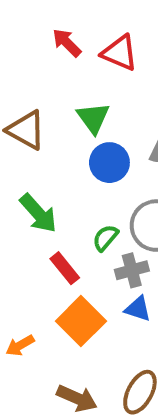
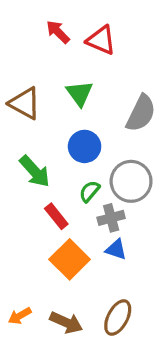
blue circle: (109, 163) -> (85, 146), moved
orange arrow: (20, 345) -> (20, 316), moved

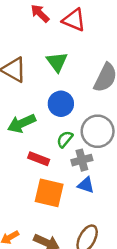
green arrow: (35, 171) -> (22, 123), turned 108
red rectangle: (56, 216) -> (39, 159), turned -30
orange square: (70, 259) -> (49, 193), turned -32

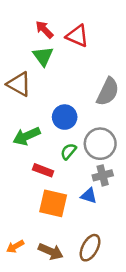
green triangle: (57, 62) -> (43, 56), moved
gray cross: (82, 160) -> (103, 175), moved

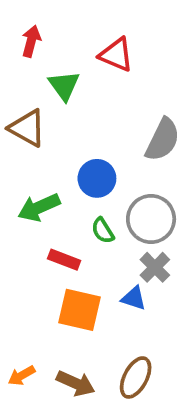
red arrow: (44, 30) -> (31, 41), moved, turned 60
green semicircle: (68, 151) -> (103, 231), turned -72
gray cross: (103, 175) -> (155, 267), turned -30

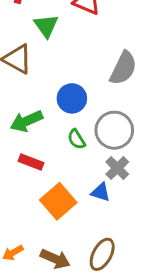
red rectangle: (64, 260) -> (31, 162), moved
orange square: (80, 310) -> (58, 201), turned 36

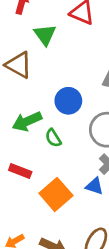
green semicircle: (76, 139) -> (53, 138), moved
red rectangle: (31, 162) -> (20, 171), moved

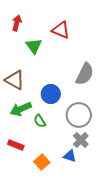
brown triangle: (19, 65) -> (15, 80), moved
orange square: (56, 194) -> (42, 162), size x0.7

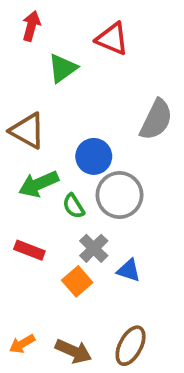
green triangle: (34, 46) -> (63, 68), turned 30
gray circle: (79, 115) -> (119, 195), moved
gray cross: (81, 140) -> (94, 248), moved

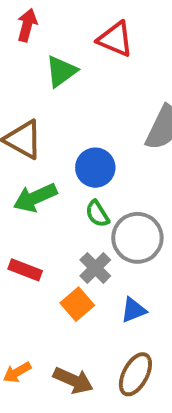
gray circle: (119, 195) -> (137, 238), moved
green semicircle: (74, 206) -> (97, 214), moved
blue triangle: (129, 270) -> (133, 310), moved, turned -40

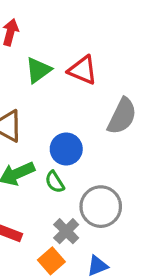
red triangle: (115, 39) -> (83, 70), moved
green semicircle: (97, 214) -> (55, 182), moved

